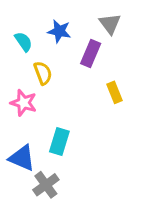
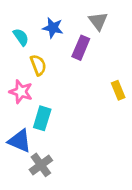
yellow rectangle: (114, 92) -> (118, 90), moved
cyan rectangle: (59, 142) -> (42, 118), moved

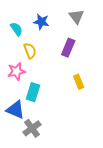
purple rectangle: (81, 48) -> (68, 48), moved
yellow rectangle: (118, 90) -> (79, 82), moved
pink star: (21, 92) -> (16, 71), turned -30

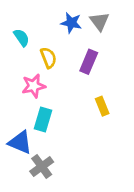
blue star: (41, 22) -> (71, 23), moved
yellow semicircle: (30, 51) -> (48, 58), moved
pink star: (16, 71) -> (34, 86), moved

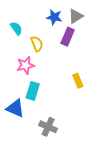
gray triangle: (99, 21) -> (76, 16), turned 35
purple rectangle: (89, 62) -> (68, 37), moved
gray cross: (42, 167) -> (48, 127), moved, turned -30

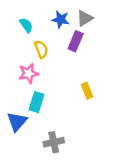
cyan semicircle: (16, 28) -> (26, 25), moved
blue triangle: (15, 108) -> (17, 122), turned 48
gray cross: (48, 127) -> (54, 142), turned -36

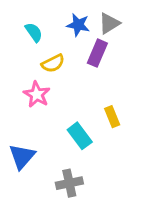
yellow semicircle: (41, 49) -> (53, 63), turned 84
pink star: (28, 73) -> (37, 94), turned -30
cyan rectangle: (37, 102) -> (80, 136), moved, turned -54

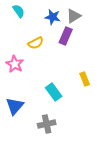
cyan semicircle: (34, 32) -> (19, 11), moved
pink star: (37, 94) -> (15, 64), moved
yellow rectangle: (112, 117) -> (85, 79), moved

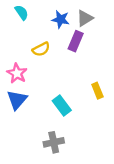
blue triangle: (15, 106) -> (17, 100), moved

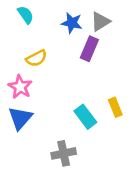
yellow semicircle: (41, 49) -> (36, 58), moved
cyan rectangle: (62, 106) -> (85, 117), moved
gray cross: (54, 142) -> (64, 153), moved

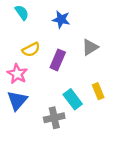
gray triangle: (100, 22) -> (90, 47), moved
purple rectangle: (89, 49) -> (58, 60), moved
gray cross: (64, 153) -> (54, 118), moved

